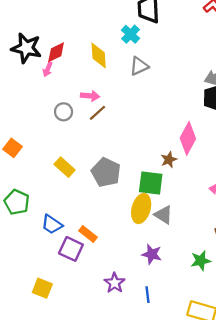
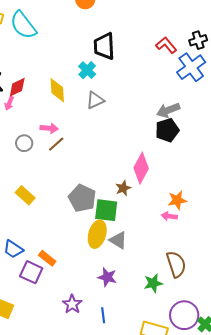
gray pentagon: (106, 172) -> (82, 198), moved

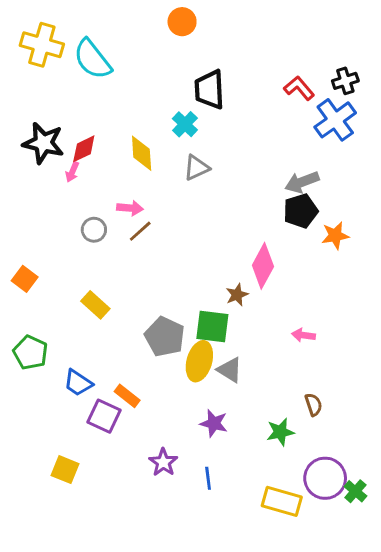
gray pentagon: (82, 198) -> (165, 337), moved
orange star: (177, 200) -> (335, 236), moved
brown semicircle: (176, 264) -> (314, 405), size x0.6

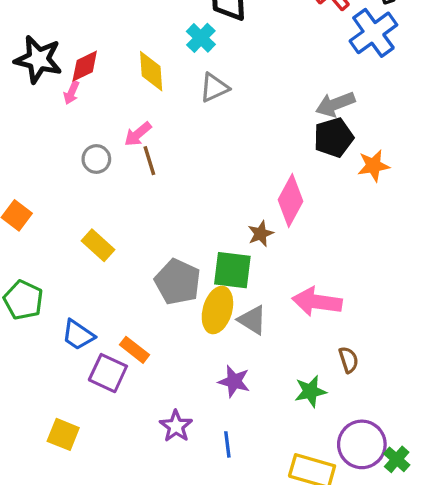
pink arrow: (130, 208) -> (138, 134), turned 135
brown line: (140, 231) -> (149, 161), turned -65
pink arrow: (303, 335) -> (317, 302), moved, size x1.8

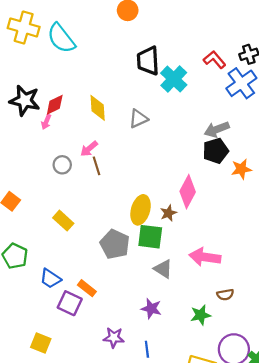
cyan cross: (201, 38) -> (174, 79), moved, size x1.4
yellow ellipse: (217, 310) -> (141, 210), moved
brown semicircle: (349, 360) -> (225, 295), turned 98
purple star: (176, 426) -> (114, 338), turned -30

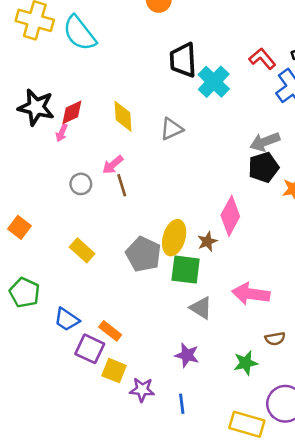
gray pentagon: (115, 244) -> (143, 254), moved
yellow square: (41, 343) -> (114, 371), moved

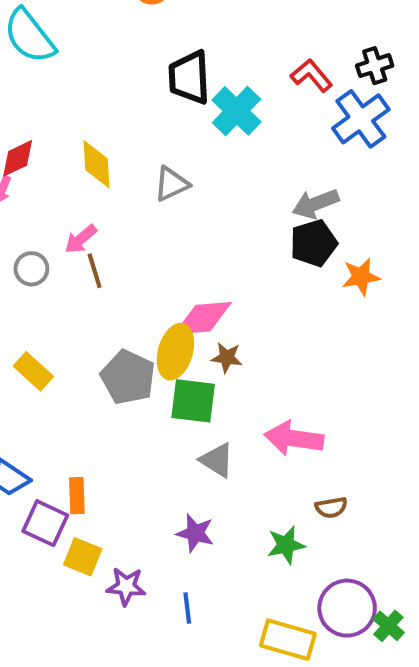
pink diamond: (230, 216) -> (203, 318), moved, turned 57
brown star: (207, 241) -> (227, 358), turned 30
orange rectangle: (110, 331) -> (77, 496), turned 50

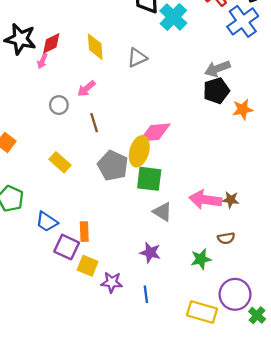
brown line: (95, 271) -> (94, 123), moved
brown star: (227, 358) -> (231, 200), moved
green cross: (388, 626) -> (257, 315), moved

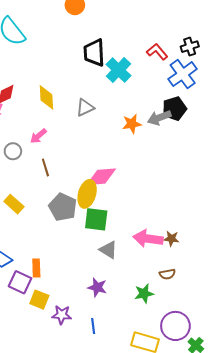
black pentagon: (216, 91) -> (174, 109), moved
orange star: (243, 109) -> (132, 124), moved

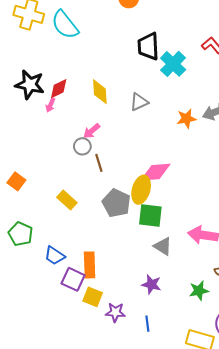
gray circle: (13, 151) -> (82, 146), moved
orange rectangle: (36, 268) -> (90, 265), size x1.4

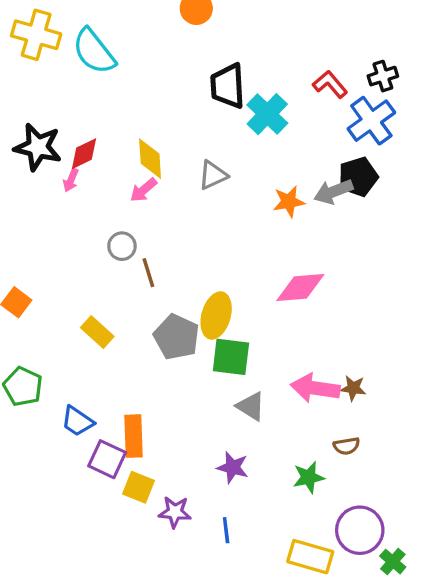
pink arrow: (92, 131) -> (143, 190), moved
pink diamond: (156, 172) -> (300, 287), moved

